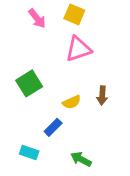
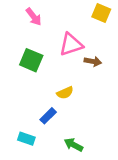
yellow square: (74, 14) -> (101, 13), moved
green square: (29, 83) -> (31, 60), moved, turned -35
brown arrow: (102, 95) -> (93, 61), moved, turned -84

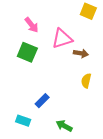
pink arrow: (34, 17) -> (32, 25), moved
yellow semicircle: (65, 93) -> (86, 81), moved, turned 128

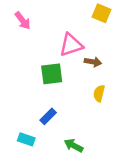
pink arrow: (32, 25) -> (23, 21), moved
green square: (27, 52) -> (52, 74), moved, turned -30

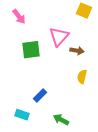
pink triangle: (71, 45) -> (59, 37), turned -30
green square: (52, 74) -> (31, 50), moved

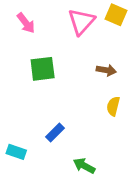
pink triangle: (59, 37) -> (81, 22), moved
cyan rectangle: (22, 115) -> (16, 152), moved

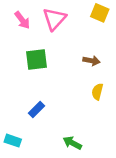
pink triangle: (81, 22) -> (54, 19), moved
blue rectangle: (55, 133) -> (37, 110), moved
cyan rectangle: (16, 152) -> (13, 141), moved

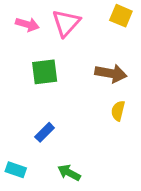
pink arrow: (22, 20) -> (27, 24), turned -36
brown arrow: (91, 61) -> (111, 73), size x1.5
green arrow: (72, 143) -> (69, 173), moved

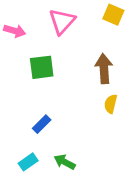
pink arrow: (27, 24) -> (15, 31), moved
brown arrow: (111, 73) -> (104, 69), turned -104
cyan rectangle: (16, 170) -> (28, 162), moved, turned -54

